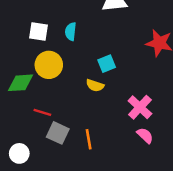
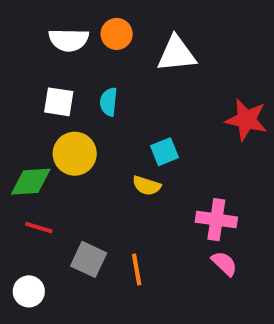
pink cross: (140, 107) -> (216, 220), turned -35
red line: (42, 112) -> (39, 228), moved

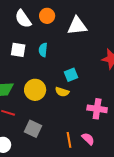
white semicircle: (69, 40) -> (23, 19), turned 54
yellow circle: (75, 154) -> (35, 90), moved
pink semicircle: (224, 263) -> (88, 139), moved
orange line: (137, 269) -> (69, 140), moved

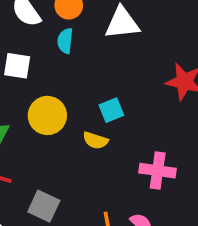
cyan semicircle: (43, 50) -> (65, 41), moved
yellow circle: (35, 90) -> (47, 115), moved

